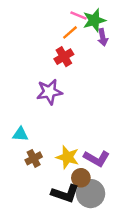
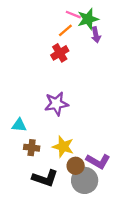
purple star: (49, 92) -> (56, 104), moved
brown cross: (34, 158) -> (32, 148), turned 35
purple L-shape: (97, 158) -> (98, 161), moved
black L-shape: (65, 194) -> (45, 178), moved

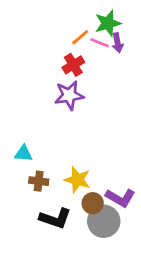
pink line: (73, 15) -> (100, 43), moved
purple star: (56, 104) -> (69, 95), moved

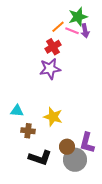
yellow star: (77, 180) -> (53, 117), moved
purple L-shape: (120, 198) -> (87, 143), turned 75

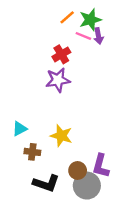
orange line: (58, 27) -> (67, 17), moved
cyan triangle: (17, 111) -> (20, 129), turned -32

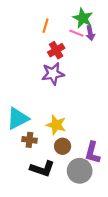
orange line: (67, 17) -> (45, 26), moved, turned -32
green star: (90, 20) -> (83, 18), turned -30
cyan triangle: (20, 129) -> (18, 118), size x1.6
brown circle: (78, 170) -> (63, 146), moved

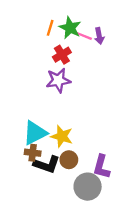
green star: (83, 18) -> (70, 28), moved
cyan triangle: (18, 118) -> (35, 133), moved
black L-shape: (42, 169) -> (47, 164), moved

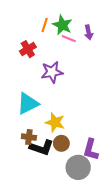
pink line: (84, 36) -> (69, 39), moved
red cross: (62, 55) -> (28, 49), moved
cyan triangle: (35, 133) -> (28, 104), moved

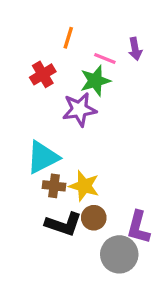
green star: (62, 25) -> (95, 81), moved, turned 30
brown cross: (29, 137) -> (54, 186), moved

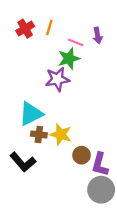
red cross: (43, 74) -> (25, 29), moved
brown circle: (94, 218) -> (82, 155), moved
black L-shape: (63, 224) -> (23, 162), moved, turned 30
gray circle: (119, 254) -> (101, 190), moved

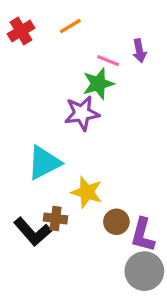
orange line: (49, 27) -> (70, 26), moved, turned 42
red cross: (25, 29) -> (21, 31), moved
brown cross: (39, 134) -> (56, 218), moved

